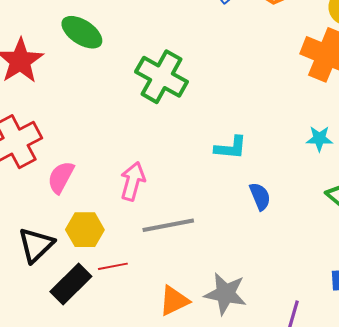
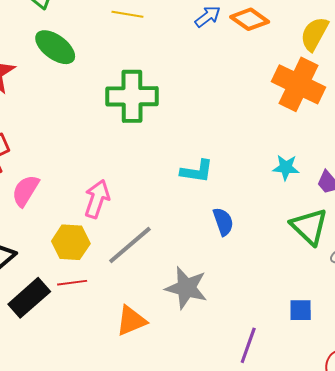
green cross: (162, 77) -> (132, 96), turned -33
gray line: (168, 225) -> (130, 245), turned -33
yellow hexagon: (85, 230) -> (71, 242), moved
gray star: (226, 294) -> (186, 288), moved

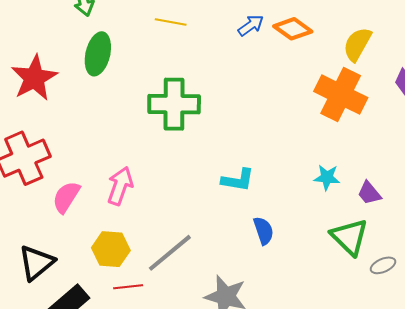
green ellipse: (55, 47) -> (98, 54), turned 66
pink arrow: (97, 199) -> (120, 186), moved
red line: (72, 283) -> (128, 287), moved

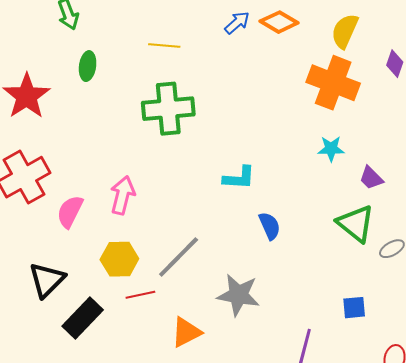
yellow line: (171, 22) -> (164, 45), moved
green ellipse: (98, 54) -> (88, 66), size x0.7
cyan star: (327, 177) -> (331, 149), moved

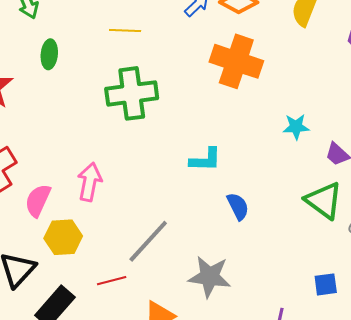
orange cross: (333, 83) -> (236, 61), moved
yellow hexagon: (119, 259) -> (63, 237), moved

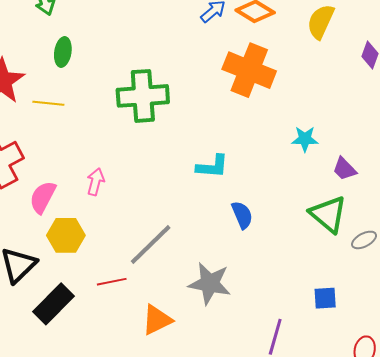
yellow line: (125, 31) -> (48, 103), moved
pink arrow: (90, 182) -> (96, 182), size x0.7

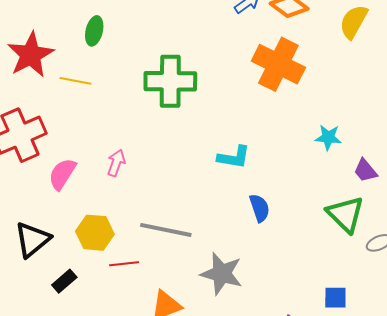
yellow hexagon: (66, 235) -> (95, 233), moved
gray line: (151, 245) -> (166, 230), turned 51
black rectangle: (54, 304) -> (64, 281), size x0.6

